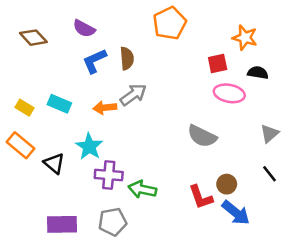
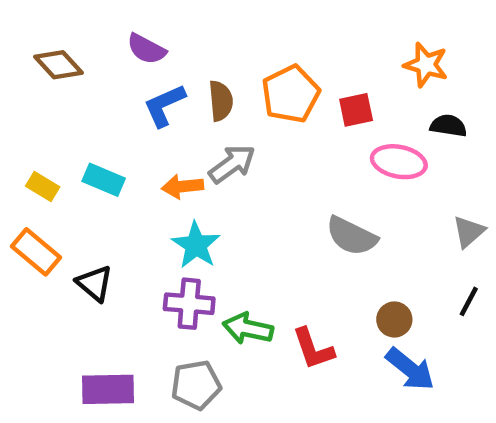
orange pentagon: (170, 23) -> (291, 94), moved
red square: (218, 64) -> (356, 110), moved
cyan star: (89, 147) -> (196, 245), moved
black line: (269, 174) -> (469, 301), turned 66
red L-shape: (201, 197) -> (313, 349), moved

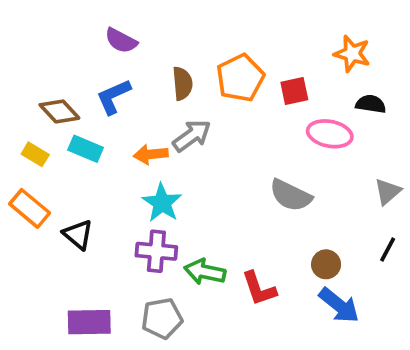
brown diamond: (58, 65) -> (59, 111), moved
blue L-shape: (164, 105) -> (114, 97), moved

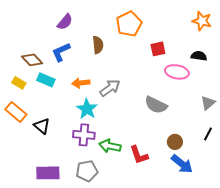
purple semicircle: (121, 41) -> (65, 22), turned -78
orange star: (352, 54) -> (202, 21), moved
orange pentagon: (240, 78) -> (129, 24), moved
gray arrow: (192, 136) -> (110, 88), moved

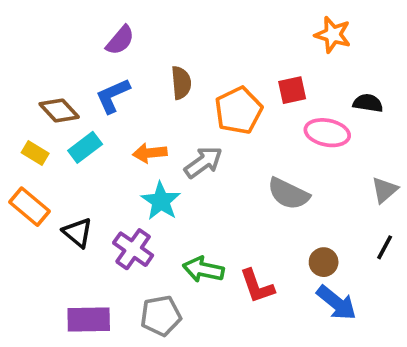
orange star: (202, 21) -> (333, 35), moved
orange pentagon: (129, 24) -> (238, 110), moved
cyan rectangle: (46, 80) -> (85, 147), turned -60
purple cross: (84, 135) -> (133, 249), moved, turned 30

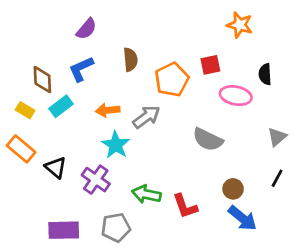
black semicircle: (368, 103) -> (265, 74), turned -102
brown diamond: (59, 110) -> (42, 80), turned 40

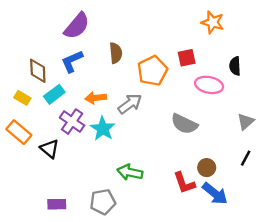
purple semicircle: (86, 29) -> (77, 26), size x1.4
purple cross: (96, 180) -> (72, 122), moved
red L-shape: (185, 206) -> (184, 183), moved
purple rectangle: (64, 230) -> (57, 204), size x0.7

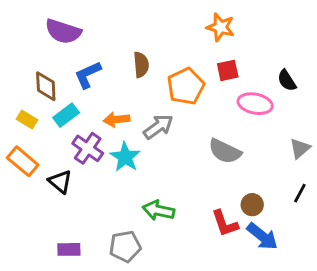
orange star: (213, 22) -> (220, 27), moved
purple semicircle: (77, 26) -> (63, 31), moved, turned 68
black semicircle: (235, 66) -> (287, 81), turned -30

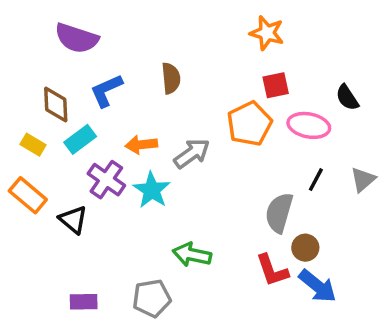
orange pentagon: (186, 86) -> (249, 124), moved
gray semicircle: (225, 151) -> (279, 213), moved, turned 80
black line: (300, 193) -> (316, 180), moved

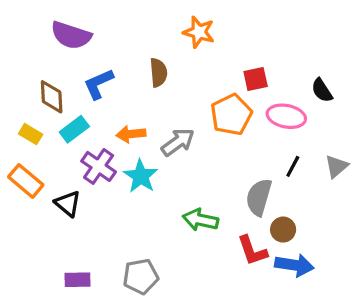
orange star: (267, 33) -> (199, 32), moved
green arrow: (192, 255) -> (201, 220), moved
blue arrow: (318, 286) -> (294, 265), turned -30

